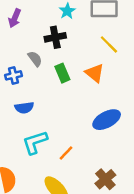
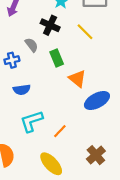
black cross: (55, 37) -> (50, 25), turned 36
yellow line: (109, 44) -> (85, 32), moved
orange triangle: (95, 73) -> (77, 79), moved

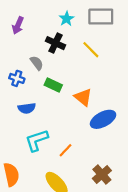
green rectangle: (57, 58) -> (53, 85), moved, turned -42
blue cross: (12, 60) -> (17, 78), turned 32

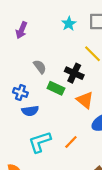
black cross: (55, 43) -> (74, 73), moved
blue cross: (17, 78) -> (20, 92), moved
orange line: (65, 150) -> (71, 142), moved

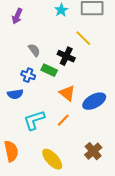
blue cross: (20, 92) -> (28, 75), moved
orange triangle: (85, 100) -> (67, 93), moved
blue semicircle: (30, 111) -> (15, 94), moved

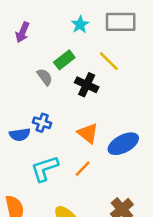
green rectangle: (49, 70) -> (64, 60), moved, turned -63
blue cross: (28, 75) -> (42, 123), moved

